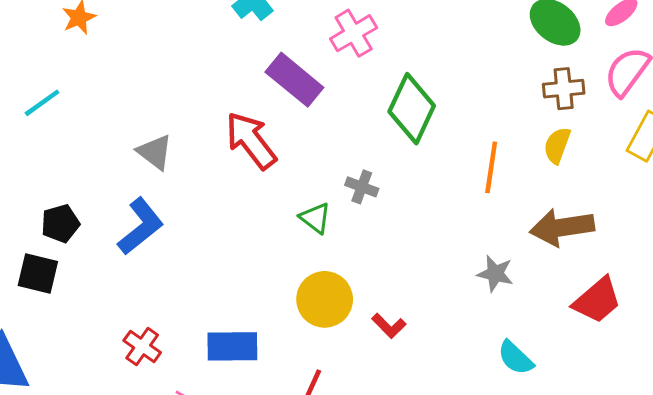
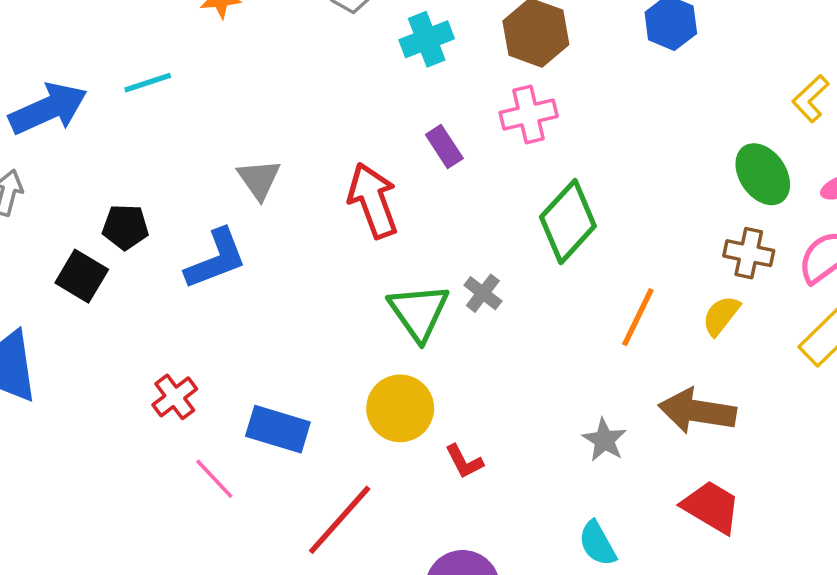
purple rectangle: (294, 80) -> (444, 147), size x0.6
green triangle: (315, 218) -> (419, 312), size x1.6
red trapezoid: (597, 300) -> (711, 507), turned -126

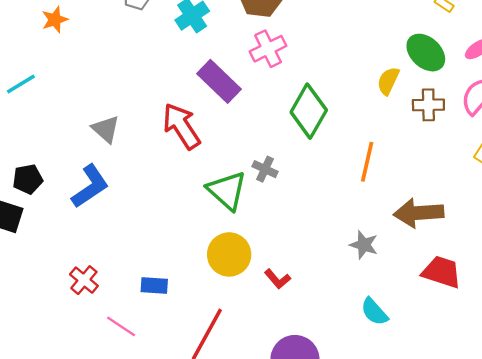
purple rectangle: (444, 147) -> (219, 81), size x1.6
yellow semicircle: (721, 316) -> (388, 81), moved
blue rectangle: (278, 429) -> (154, 286), size x0.7

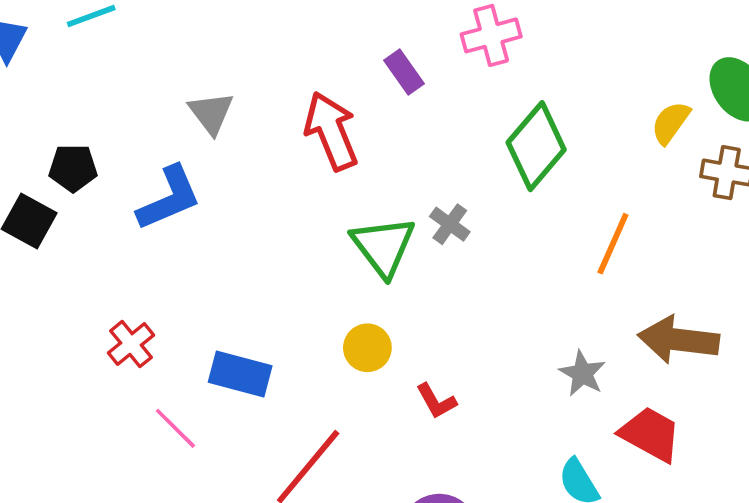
purple rectangle: (219, 81) -> (404, 72), size x0.6
yellow circle: (229, 254) -> (367, 348), size x0.7
red trapezoid: (442, 272) -> (650, 434), moved
blue rectangle: (154, 286) -> (240, 374), size x1.4

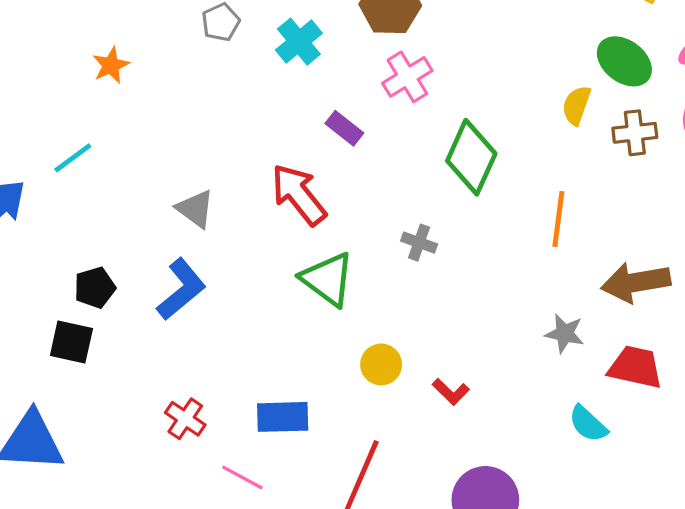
green triangle: (383, 246) -> (328, 279), moved

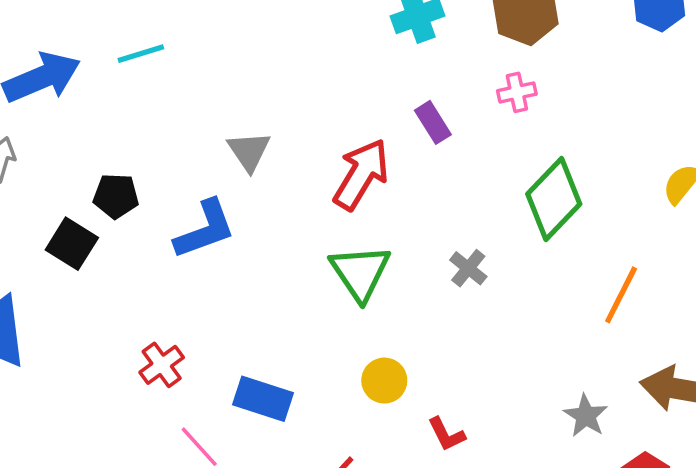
pink cross: (407, 77) -> (517, 92), size x0.7
red arrow: (299, 195) -> (361, 174), turned 50

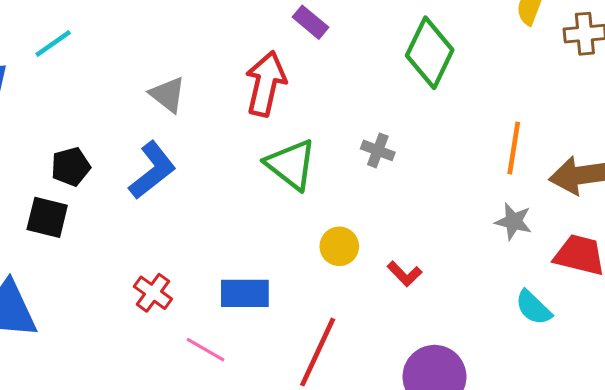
gray cross: (468, 268) -> (378, 150), moved
orange line: (621, 295) -> (514, 148), moved

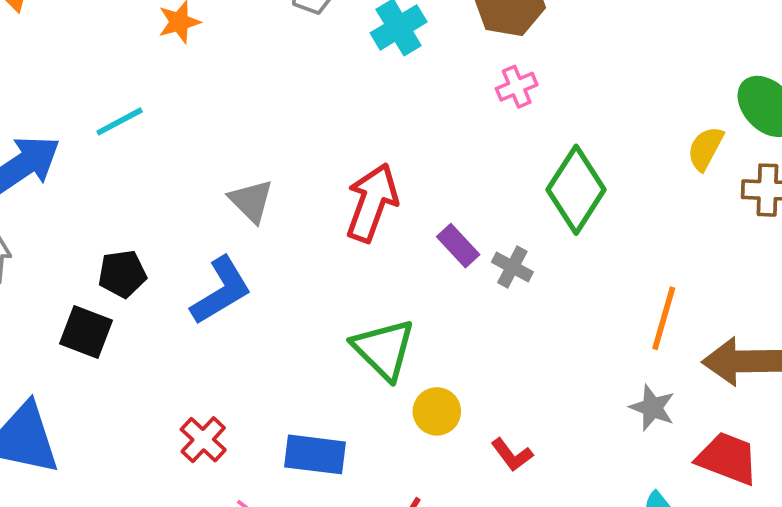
purple rectangle: (310, 22) -> (458, 246), moved
gray cross: (378, 150) -> (512, 267), moved
green triangle: (291, 164) -> (384, 349), moved

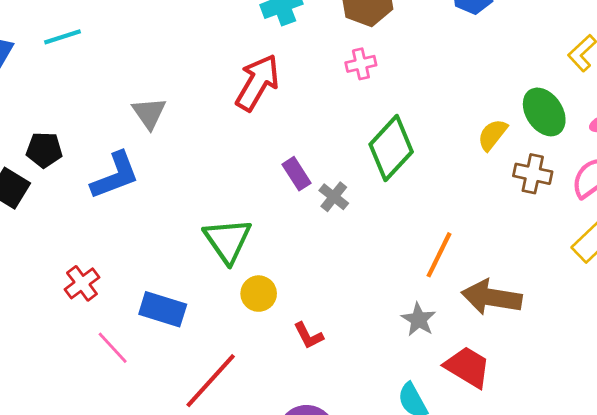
red arrow: (372, 203) -> (257, 83), moved

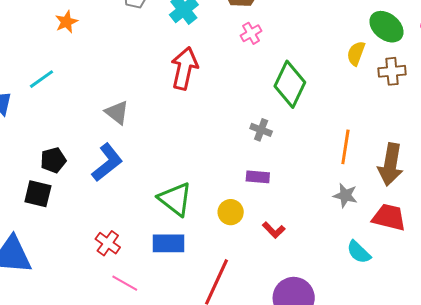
purple rectangle: (296, 174) -> (258, 177), moved, turned -35
green triangle: (228, 240) -> (175, 199), moved
brown arrow: (492, 297) -> (390, 165), turned -72
pink line: (113, 348) -> (125, 283), moved

